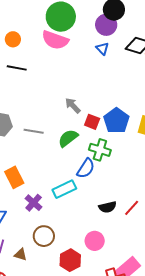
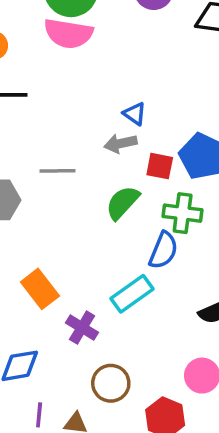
blue triangle: (102, 48) -> (135, 114), moved
gray arrow: (73, 106) -> (120, 143), turned -48
gray line: (34, 131) -> (57, 171), moved

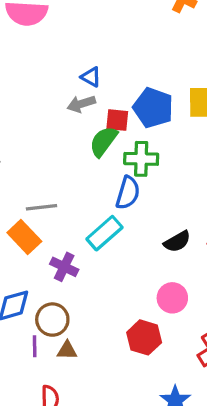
gray line: (57, 171) -> (41, 207), moved
green semicircle: (122, 203) -> (103, 141), moved
brown circle: (111, 383) -> (52, 320), moved

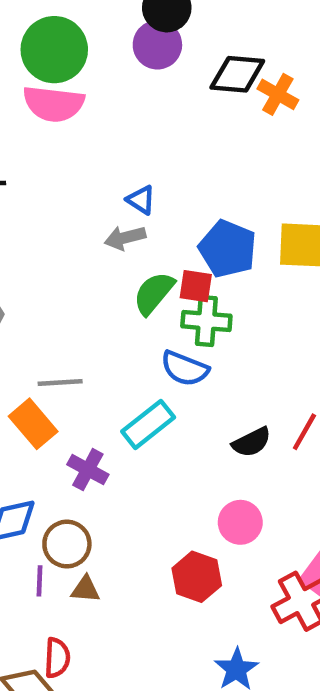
red square: (117, 120) -> (196, 286), moved
blue semicircle: (128, 193) -> (185, 369), turned 92

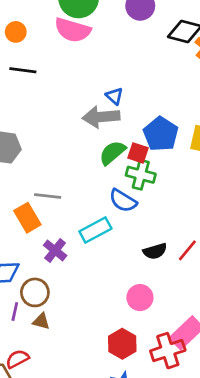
gray arrow: (125, 238) -> (101, 117), size x1.5
red hexagon: (197, 577) -> (122, 344), moved
red semicircle: (57, 658) -> (17, 359), turned -130

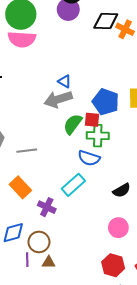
gray line: (48, 196) -> (27, 151), moved

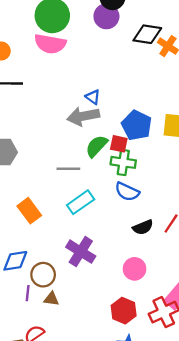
gray line: (27, 151) -> (68, 169), moved
blue semicircle: (89, 158) -> (127, 192), moved
cyan rectangle: (73, 185) -> (81, 202), moved
purple cross: (47, 207) -> (81, 252), moved, size x1.4

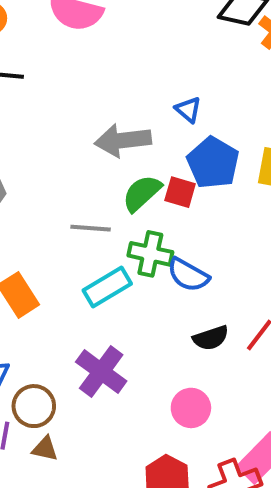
blue triangle: (93, 97) -> (188, 110), moved
green cross: (123, 162) -> (150, 254), moved

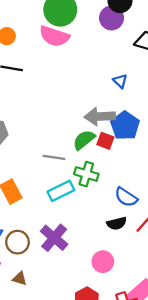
blue triangle: (188, 110) -> (120, 81), moved
gray arrow: (123, 140) -> (100, 116), moved
blue semicircle: (188, 275) -> (126, 197), moved
brown circle: (34, 406) -> (17, 242), moved

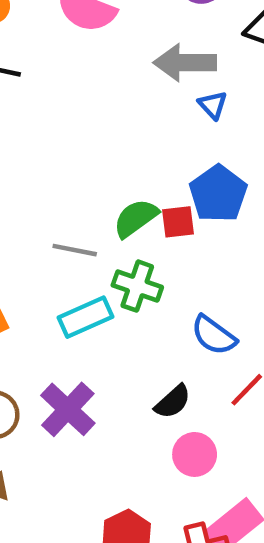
gray arrow: (100, 116) -> (185, 63), moved
red square: (105, 141) -> (178, 222), turned -30
black semicircle: (117, 223) -> (173, 402), moved, turned -30
pink circle: (103, 262) -> (195, 454), moved

